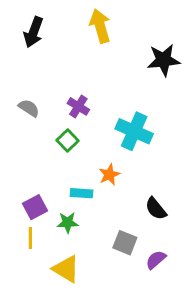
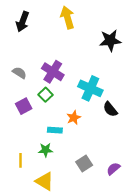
purple cross: (78, 106) -> (53, 72), size x1.5
purple square: (35, 207) -> (24, 106), moved
black semicircle: (156, 209) -> (110, 109), moved
gray square: (125, 243) -> (84, 163), turned 35
purple semicircle: (156, 260) -> (113, 169), moved

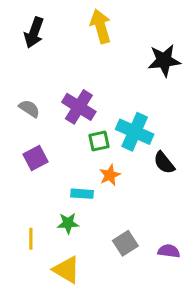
green square: (46, 95) -> (99, 141), moved, turned 32
purple semicircle: (113, 169) -> (169, 251), turned 48

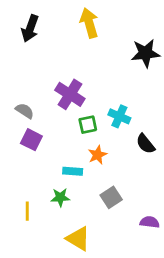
gray semicircle: (29, 108) -> (25, 111), moved
cyan cross: (135, 132) -> (119, 116), size x0.7
purple square: (36, 158) -> (31, 140), turned -35
gray square: (125, 243) -> (111, 197), moved
yellow triangle: (66, 270) -> (78, 239), moved

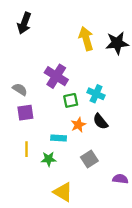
yellow arrow: (89, 23) -> (86, 39), moved
purple square: (31, 140) -> (25, 113), turned -35
black semicircle: (145, 144) -> (100, 121), moved
yellow line: (27, 211) -> (26, 149), moved

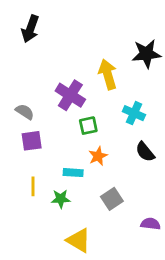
yellow arrow: (86, 39) -> (108, 74), moved
cyan cross: (96, 94) -> (134, 113), moved
black semicircle: (100, 121) -> (145, 152), moved

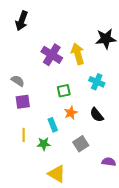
purple cross: (70, 95) -> (52, 55), moved
black semicircle: (145, 152) -> (97, 115), moved
cyan rectangle: (73, 173) -> (53, 125), turned 64

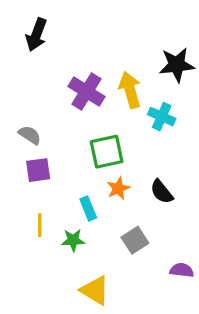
cyan cross: (97, 82) -> (162, 117), moved
green square: (64, 91) -> (107, 152), size x1.5

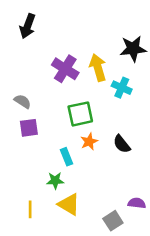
yellow line: (40, 225) -> (30, 209), moved
gray square: (135, 240) -> (113, 221), moved
yellow triangle: (95, 290) -> (69, 204), moved

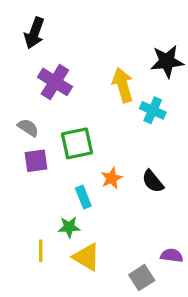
purple cross: (65, 69) -> (55, 82), moved
green square: (80, 114) -> (77, 143), moved
yellow line: (30, 209) -> (41, 251), moved

